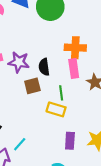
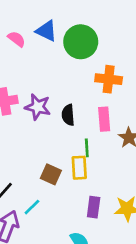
orange cross: (75, 48) -> (109, 79), moved
brown square: (32, 86) -> (51, 174), moved, turned 35
yellow rectangle: (56, 109) -> (79, 168), turned 66

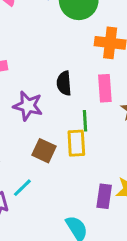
purple star: (38, 107) -> (28, 106), moved
purple rectangle: (94, 207) -> (104, 196), moved

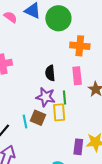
purple star: (28, 106) -> (46, 97), moved
cyan line: (22, 188) -> (25, 121), moved, turned -56

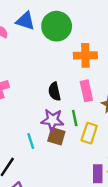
yellow rectangle: (59, 112) -> (89, 133), moved, turned 30
brown square: (38, 118) -> (56, 136), moved
cyan line: (25, 121) -> (31, 141), moved

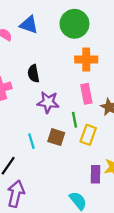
green circle: (57, 26) -> (74, 24), moved
black semicircle: (54, 91) -> (33, 74), moved
purple star: (52, 120) -> (48, 102), moved

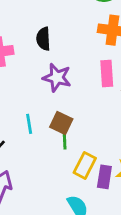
green line: (75, 120) -> (65, 139), moved
yellow rectangle: (88, 135) -> (85, 165), moved

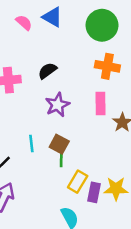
black semicircle: (43, 39) -> (47, 71), turned 54
purple star: (57, 78) -> (57, 105), turned 30

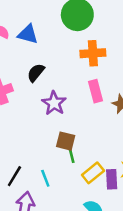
blue triangle: (52, 17) -> (28, 34), moved
cyan line: (31, 143) -> (45, 178), moved
yellow rectangle: (78, 182) -> (93, 173), turned 35

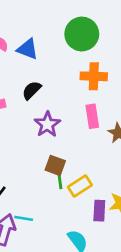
yellow rectangle: (93, 173) -> (80, 186), moved
cyan line: (45, 178) -> (24, 218), moved, turned -66

